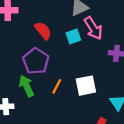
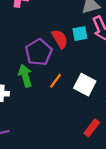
red semicircle: (43, 31) -> (60, 39), moved
white square: (86, 86) -> (85, 85), turned 30

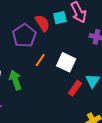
green arrow: (25, 76) -> (15, 80), moved
red rectangle: (92, 128) -> (75, 88), moved

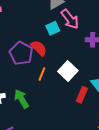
red semicircle: (42, 23) -> (39, 48), moved
white square: (66, 62) -> (68, 71), turned 30

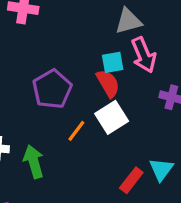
red semicircle: (39, 48) -> (108, 83), moved
white square: (68, 71) -> (112, 117), moved

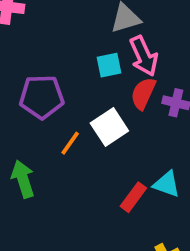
red semicircle: (108, 83) -> (143, 93), moved, turned -124
purple pentagon: (52, 89) -> (42, 97), turned 30
cyan triangle: (161, 169) -> (167, 184), turned -45

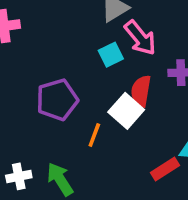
red semicircle: (143, 93) -> (141, 91), moved
red rectangle: (133, 197) -> (165, 169), turned 36

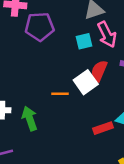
purple pentagon: (57, 100) -> (40, 27), moved
orange line: (94, 135) -> (60, 94), turned 56

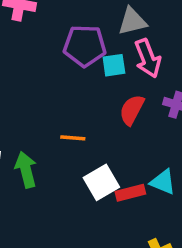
purple pentagon: (40, 27) -> (85, 46), moved
white square: (86, 82) -> (101, 182), moved

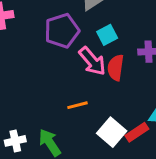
pink arrow: (148, 58) -> (92, 61), moved
cyan square: (114, 65) -> (107, 35), moved

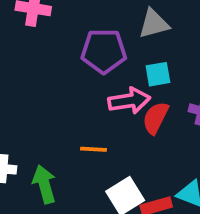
pink arrow: (92, 61) -> (129, 101), turned -76

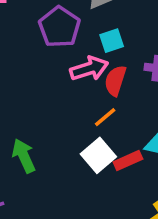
purple pentagon: (104, 51) -> (59, 27), turned -30
orange line: (93, 149) -> (105, 117), moved, turned -35

